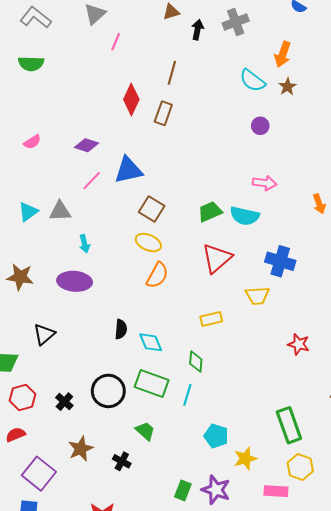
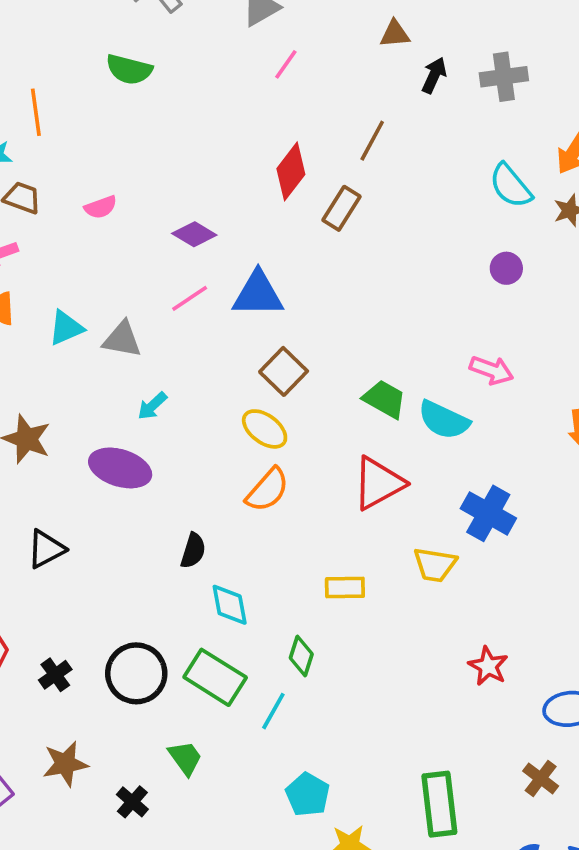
green trapezoid: (210, 212) -> (385, 399), turned 40
cyan arrow: (84, 244) -> (152, 406), turned 48
black semicircle: (121, 329) -> (193, 551), moved

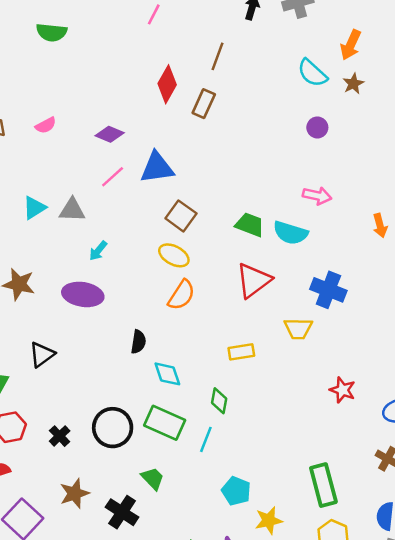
black cross: (132, 802) -> (122, 512), size x1.5

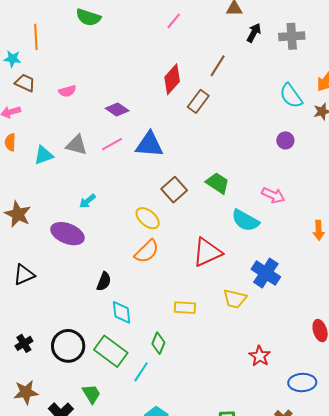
gray triangle: (72, 210) -> (77, 145), moved
brown square: (181, 216) -> (174, 190), moved
green trapezoid: (250, 225) -> (217, 183), moved

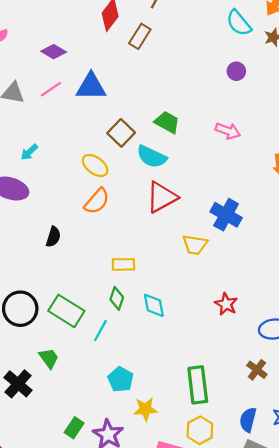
cyan semicircle: (245, 220) -> (152, 157), moved
yellow rectangle: (185, 308) -> (123, 264), moved
cyan diamond: (122, 312) -> (154, 305), moved

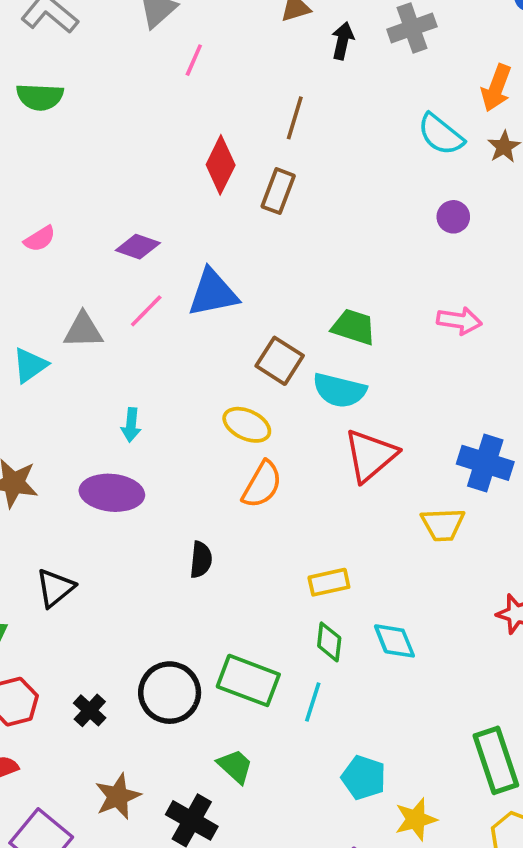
cyan arrow: (29, 152) -> (131, 425), turned -30

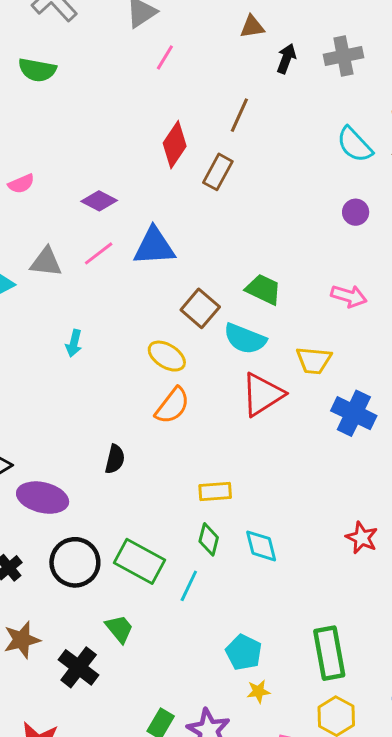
purple ellipse: (112, 493) -> (43, 498), moved
yellow trapezoid: (443, 524) -> (314, 360), moved
cyan pentagon: (364, 778) -> (244, 652), moved
yellow star: (416, 819) -> (258, 691), size x0.7

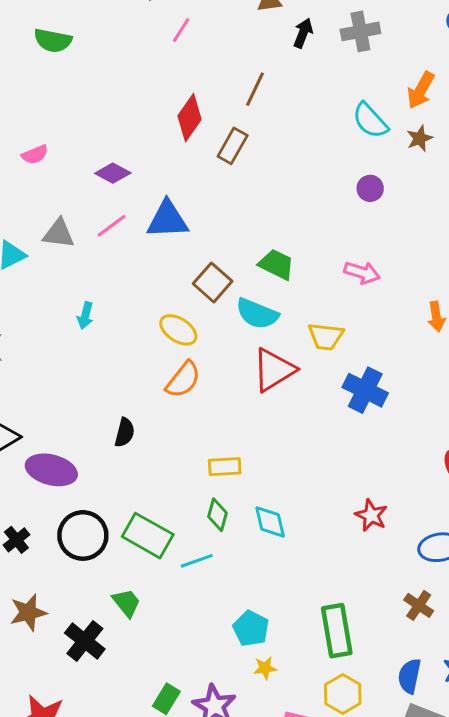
cyan line: (189, 586) -> (197, 561), turned 44

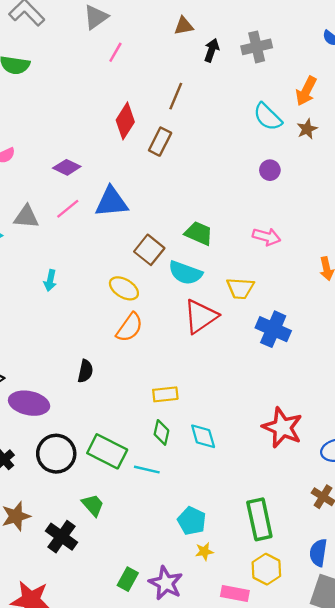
red star: (371, 515) -> (282, 428), size x1.6
cyan line: (197, 561) -> (147, 470), turned 35

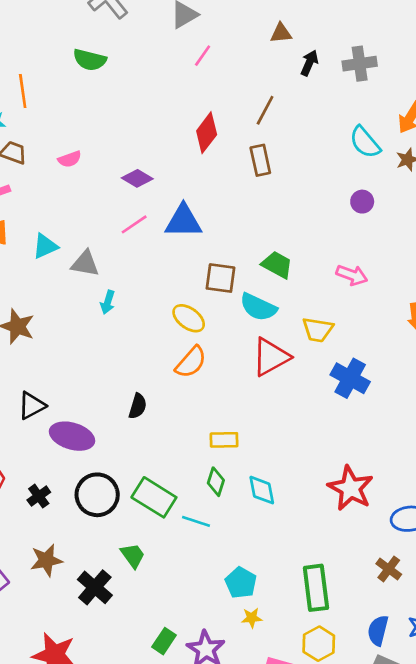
brown rectangle: (160, 142) -> (260, 160), moved, turned -44
gray triangle: (26, 217) -> (85, 264), moved
brown square: (149, 250) -> (221, 278), turned -36

